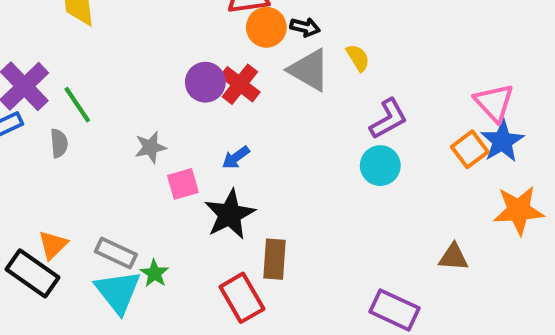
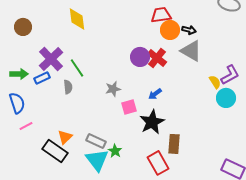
yellow semicircle: (358, 58) -> (215, 82), moved

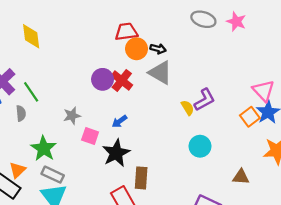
cyan circle: (226, 98) -> (200, 146), moved
pink square: (129, 107) -> (90, 136), turned 35
green star: (115, 151) -> (44, 148), moved, size x1.6

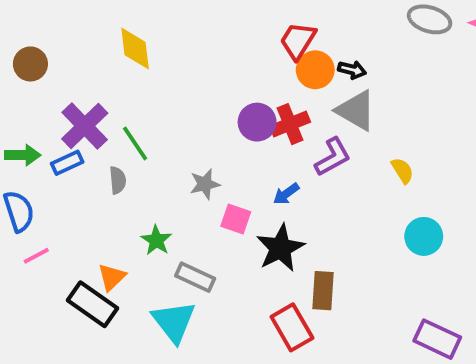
red trapezoid: (126, 32) -> (298, 41), turned -50
red cross: (122, 80) -> (290, 124), turned 30
purple L-shape: (205, 100) -> (333, 157), moved
green star: (44, 148) -> (156, 240), size x0.7
gray rectangle: (53, 175) -> (195, 277), moved

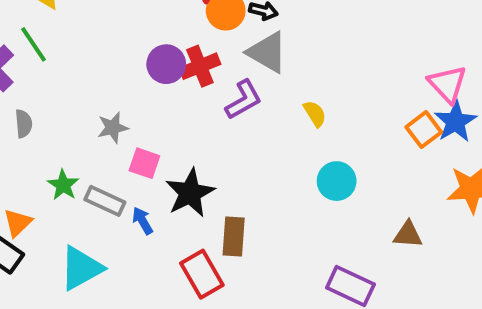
green line: (135, 143) -> (34, 44), moved
blue arrow: (286, 194) -> (142, 221), moved, turned 96
gray rectangle: (195, 277) -> (105, 201), moved
cyan triangle: (174, 322) -> (81, 268), turned 39

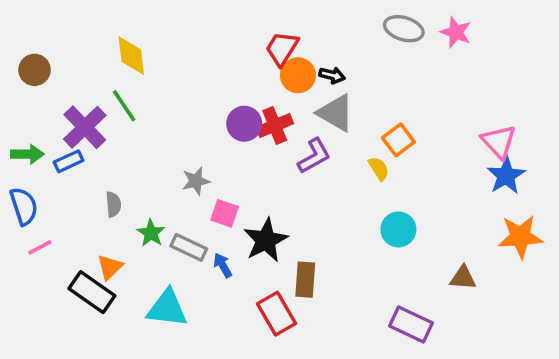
gray semicircle: (24, 124) -> (113, 204), moved
orange square: (424, 130) -> (398, 140), moved
cyan triangle: (81, 268) -> (167, 308), turned 36

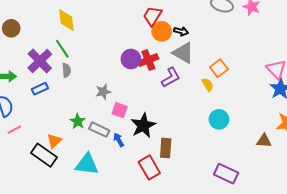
blue rectangle: (69, 161) -> (40, 89), moved
gray semicircle: (113, 204) -> (66, 70), moved
brown triangle: (463, 278) -> (264, 141), moved

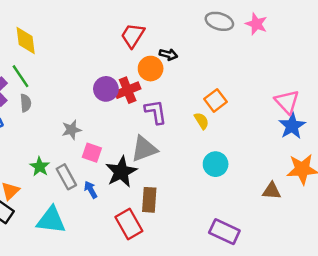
orange circle: (162, 31) -> (151, 69), moved
gray triangle: (183, 53) -> (144, 149), moved, turned -50
purple L-shape: (171, 77) -> (156, 112), turned -70
gray rectangle: (99, 130) -> (66, 177), turned 36

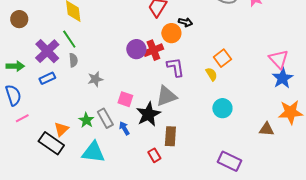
gray star: (72, 130) -> (95, 79), moved
green star: (40, 167) -> (86, 120), moved
red rectangle: (129, 224) -> (154, 155), size x0.6

